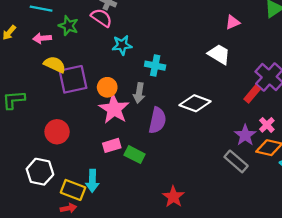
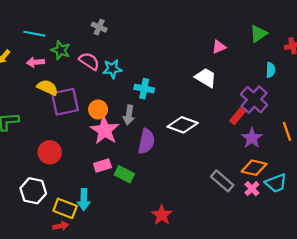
pink semicircle: (102, 18) -> (89, 61), moved
pink cross: (267, 125) -> (252, 189), moved
purple star: (245, 135) -> (252, 138), moved

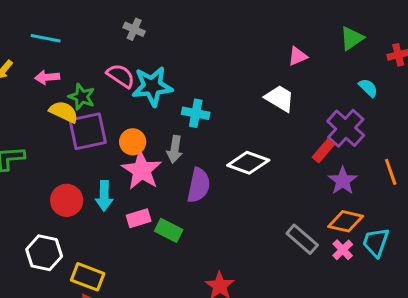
green star: (61, 50) -> (82, 97), moved
cyan star: (112, 69) -> (152, 86), size x1.5
cyan semicircle: (271, 70) -> (368, 88), turned -48
cyan trapezoid: (276, 183) -> (376, 242), turned 130
cyan arrow: (84, 200) -> (104, 196), moved

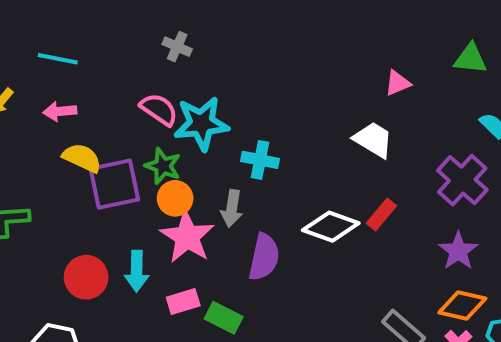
green triangle: (352, 38) -> (470, 59), turned 40
green star: (82, 97) -> (163, 166), moved
red rectangle: (323, 151) -> (381, 215), moved

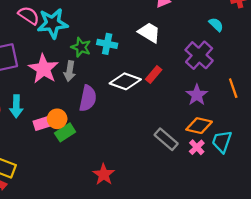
cyan cross: (260, 160) -> (107, 44), moved
green star: (163, 166) -> (81, 47), moved
orange circle: (175, 198) -> (57, 119), moved
pink star: (187, 237) -> (43, 69), moved
green rectangle: (224, 318) -> (65, 132), turned -60

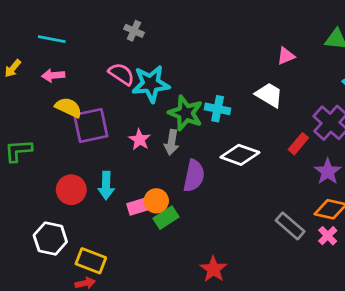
green star: (81, 47) -> (186, 113), size x1.4
pink star: (43, 69) -> (140, 140), size x0.6
red rectangle: (154, 75) -> (298, 144), moved

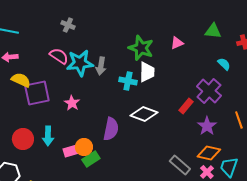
white trapezoid: (269, 95) -> (147, 72), moved, turned 60
green star: (186, 113) -> (141, 48), moved
gray arrow: (172, 142) -> (101, 66), moved

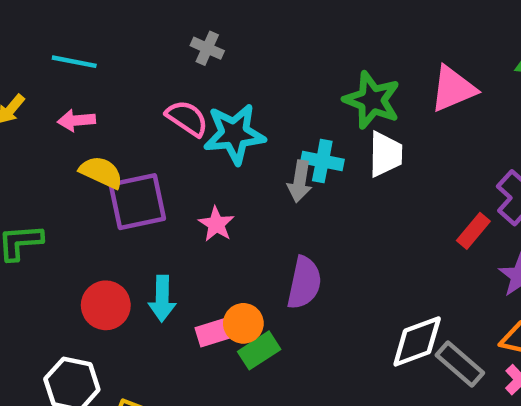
pink triangle: (177, 43) -> (453, 89), size x1.6
gray arrow: (101, 66) -> (300, 181), moved
cyan cross: (128, 81) -> (322, 161), moved
white diamond: (144, 114) -> (417, 341), moved, turned -40

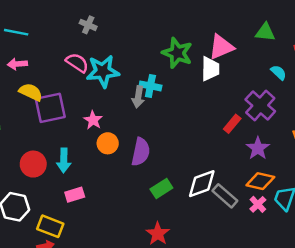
white trapezoid: (385, 154) -> (210, 69), moved
orange circle: (243, 323) -> (108, 143), moved
pink rectangle: (214, 332) -> (75, 195), moved
green rectangle: (259, 350) -> (161, 188), moved

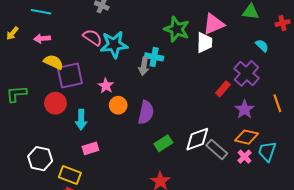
red circle: (33, 164) -> (55, 103), moved

